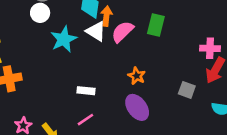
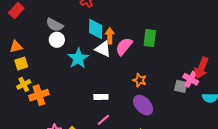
pink cross: (210, 48) -> (191, 79), moved, turned 35

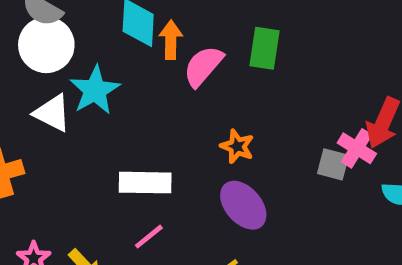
white circle: (57, 40) -> (46, 45), size x1.5
white triangle: (103, 49) -> (52, 113), moved
white rectangle: (101, 97) -> (145, 183), size x1.5

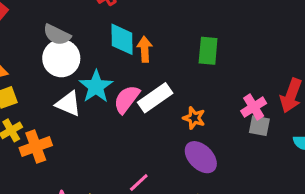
pink semicircle: (203, 66) -> (127, 99), moved
pink cross: (357, 148) -> (254, 107), moved, turned 30
white rectangle: (145, 183) -> (155, 98), moved, turned -32

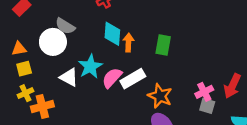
green rectangle: (208, 51) -> (163, 45), moved
white circle: (61, 58) -> (53, 42), moved
orange star: (194, 118) -> (160, 96), size x1.5

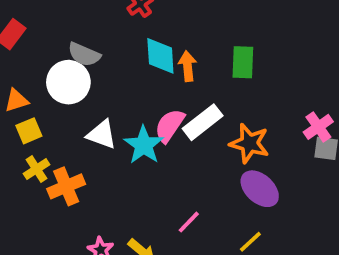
cyan star: (90, 67) -> (144, 145), moved

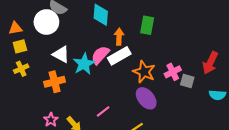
orange arrow: (188, 66) -> (119, 37), moved
pink cross: (318, 127) -> (173, 72), moved
orange cross: (66, 186) -> (55, 82), moved

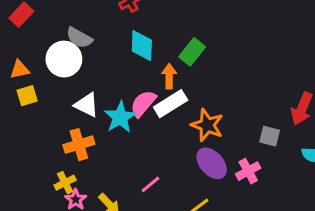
green rectangle: (147, 25) -> (192, 52), moved, turned 30
yellow cross: (21, 69) -> (65, 183), moved
pink cross: (173, 72) -> (248, 171), moved

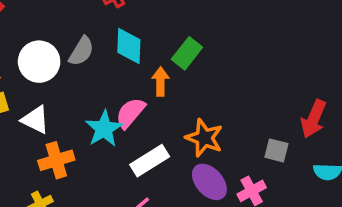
gray semicircle: (79, 38) -> (81, 51), moved, turned -88
white rectangle: (171, 104) -> (150, 161), moved
white triangle: (87, 105) -> (35, 120), moved

